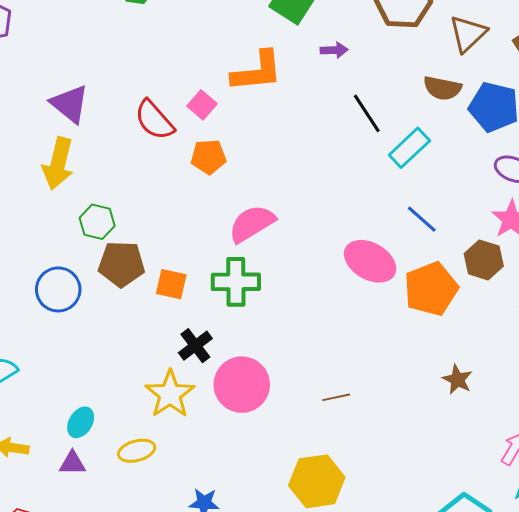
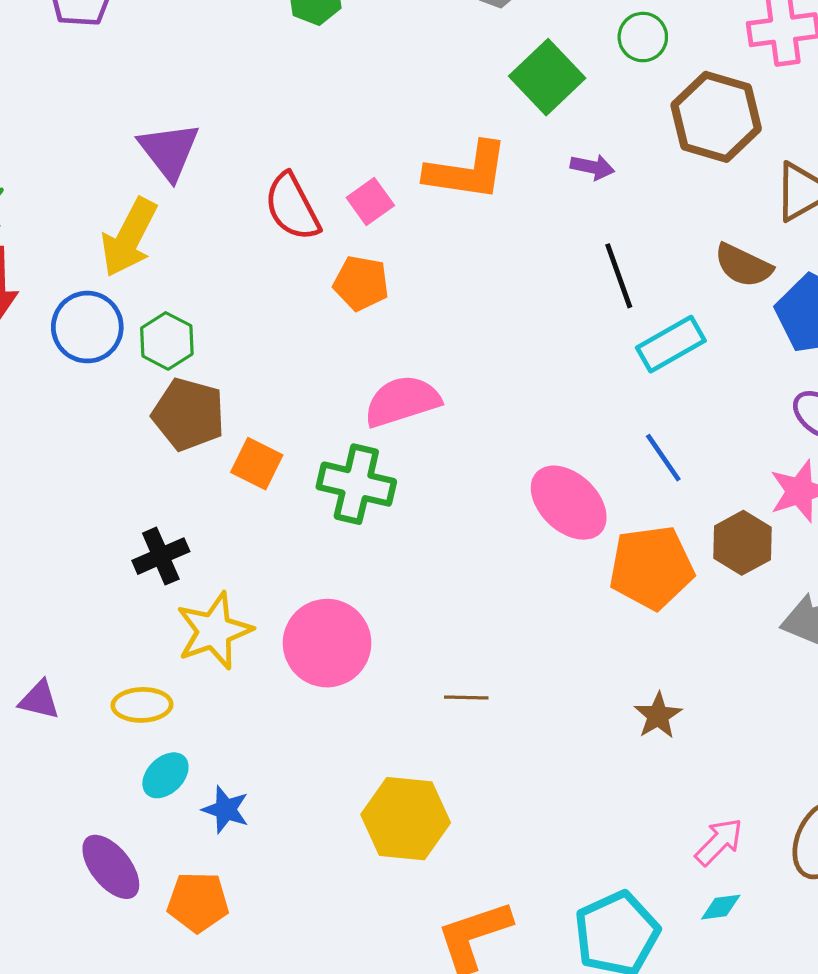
blue circle: (58, 289) -> (87, 327), moved
black cross: (195, 346) -> (161, 556), moved
cyan ellipse: (81, 422) -> (165, 775), moved

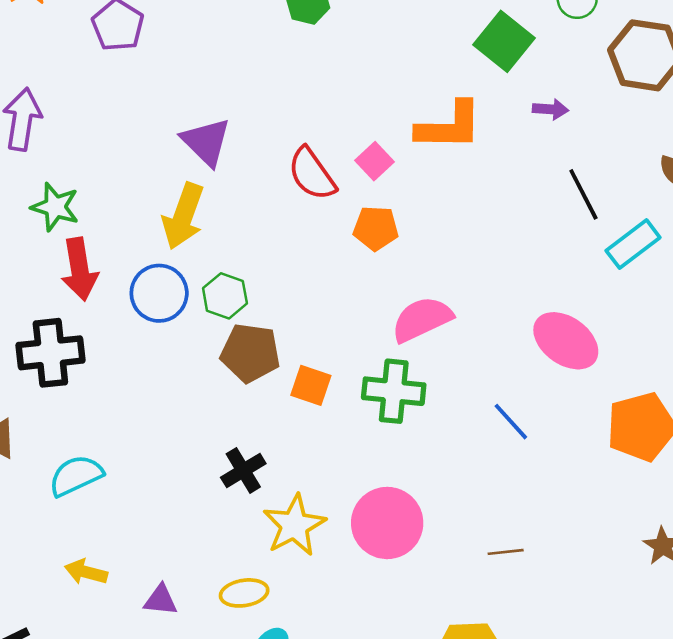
blue line: (663, 458) -> (511, 422), moved
pink ellipse: (569, 503) -> (566, 341), moved

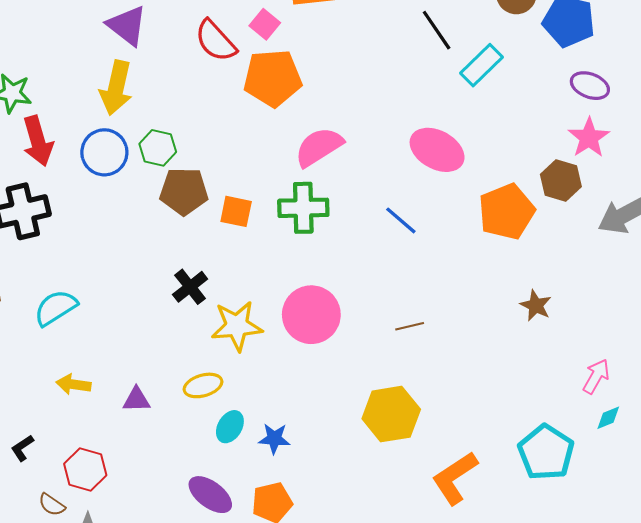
orange pentagon: (376, 228) -> (273, 78), size x1.6
yellow star: (294, 525) -> (237, 326), turned 30

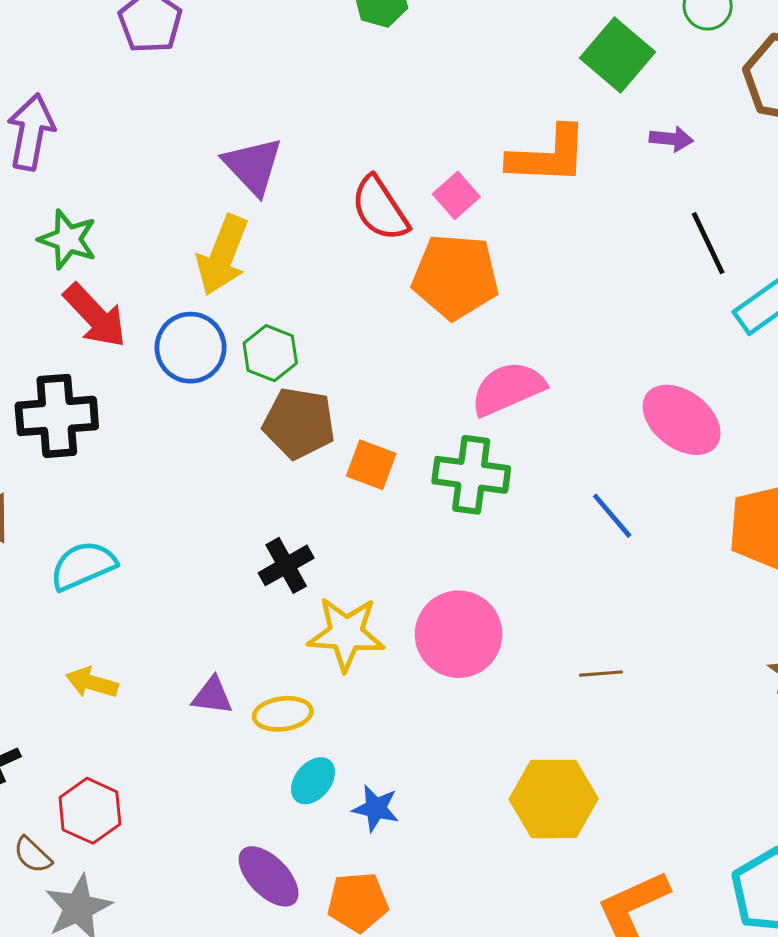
red arrow: (38, 141) -> (95, 316), turned -36
purple triangle: (136, 400) -> (212, 696), moved

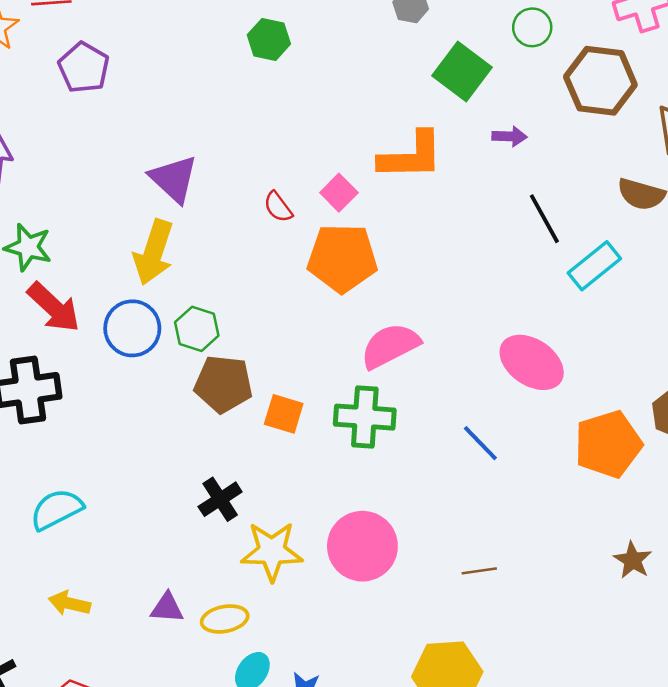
red semicircle: (380, 209) -> (278, 207), size x0.6

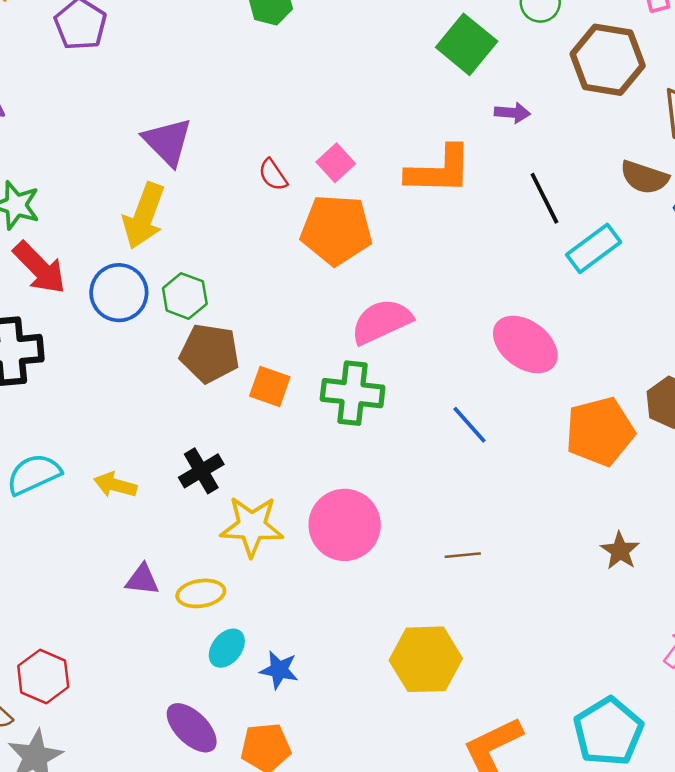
orange L-shape: (411, 156) -> (439, 170), moved
yellow arrow: (69, 603) -> (115, 485), moved

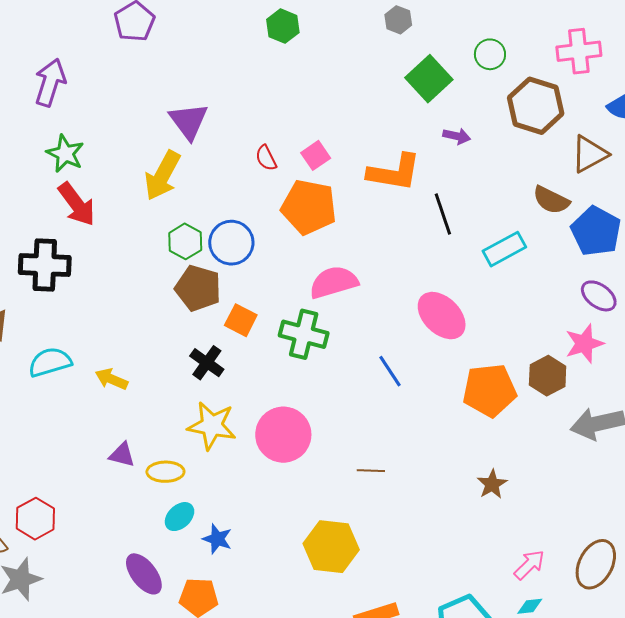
black line: (544, 198) -> (443, 214), moved
blue circle: (119, 293) -> (231, 243), moved
black cross: (201, 471) -> (207, 363), moved, turned -32

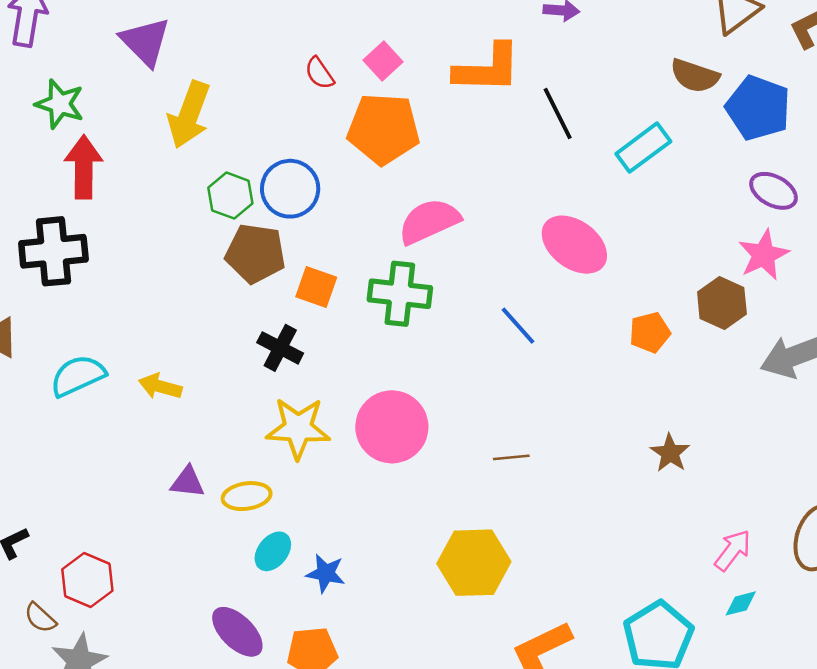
purple triangle: (189, 121) -> (145, 42), moved
red arrow: (77, 204) -> (84, 167), turned -135
orange pentagon: (490, 390) -> (650, 332), size x0.6

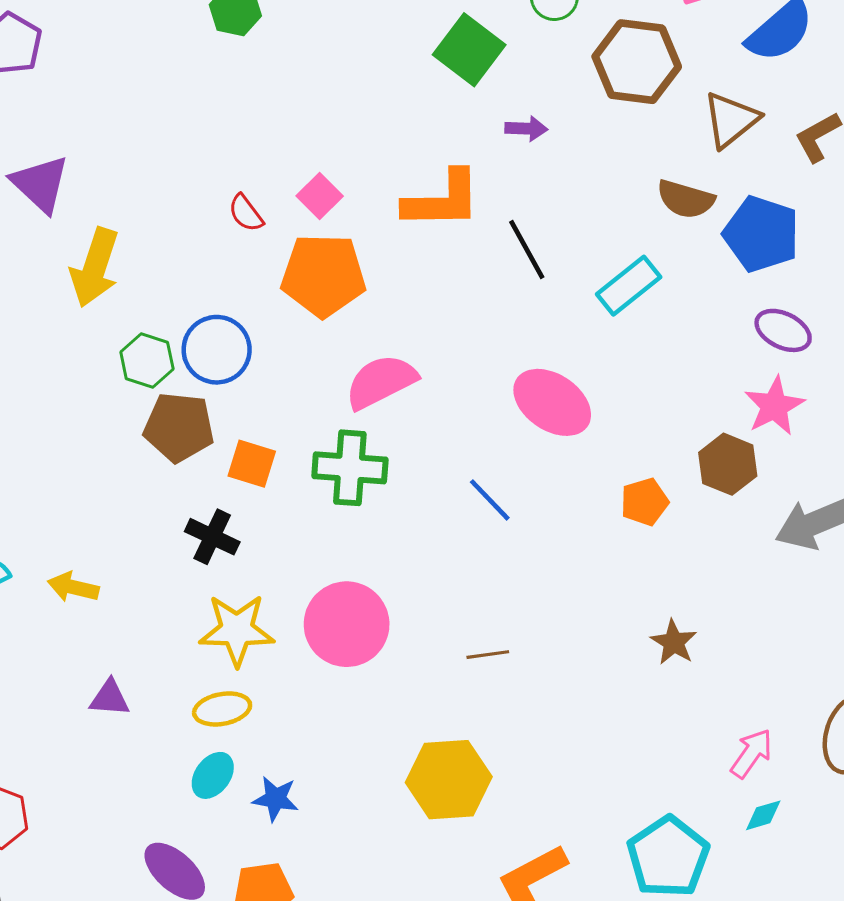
yellow ellipse: (247, 496) -> (222, 709), moved

